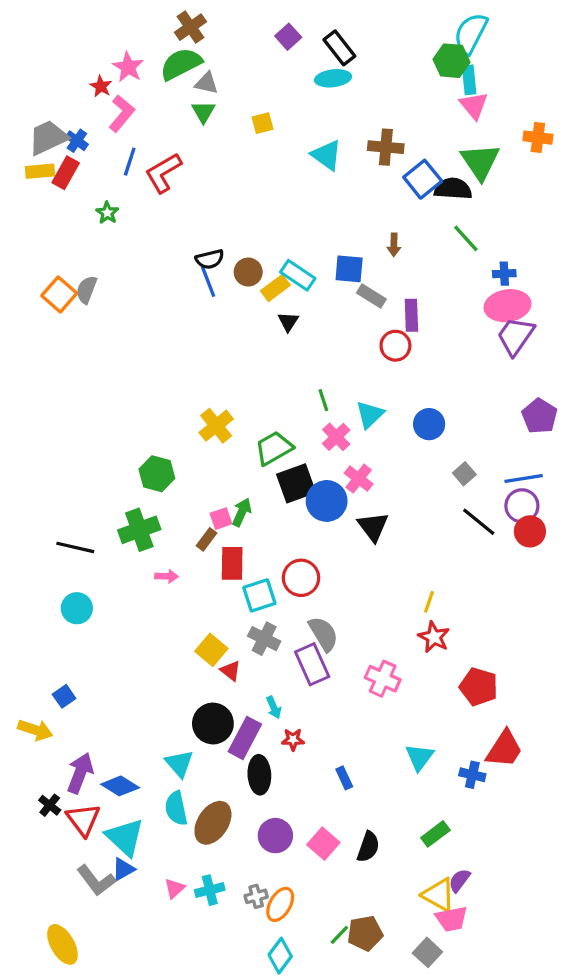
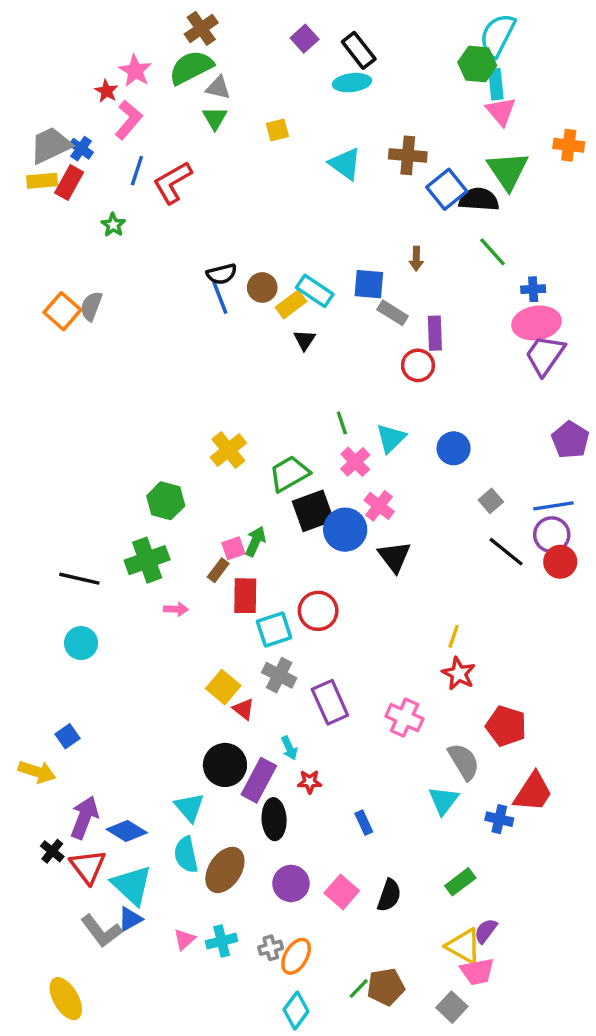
gray semicircle: (323, 634) -> (464, 762), moved

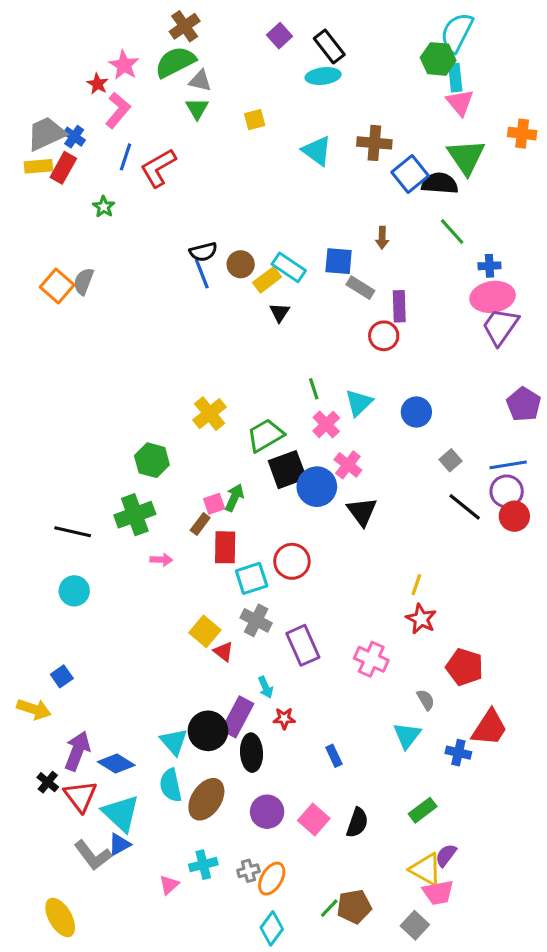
gray semicircle: (464, 762) -> (426, 700), size x0.6
black circle: (225, 765) -> (208, 731), moved
pink triangle: (184, 939) -> (169, 885), moved

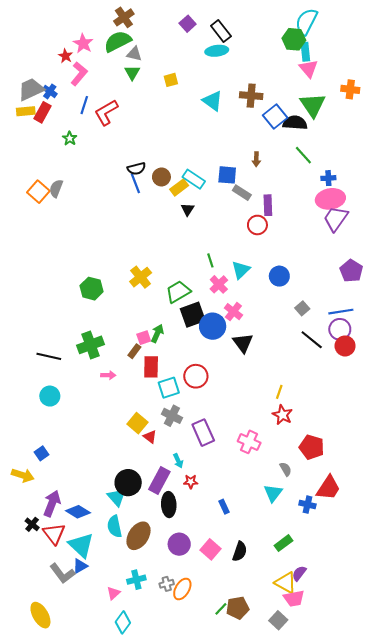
green hexagon: (152, 460) -> (92, 289), moved
black circle: (208, 731) -> (128, 483), moved
cyan diamond: (272, 928) -> (123, 622), moved

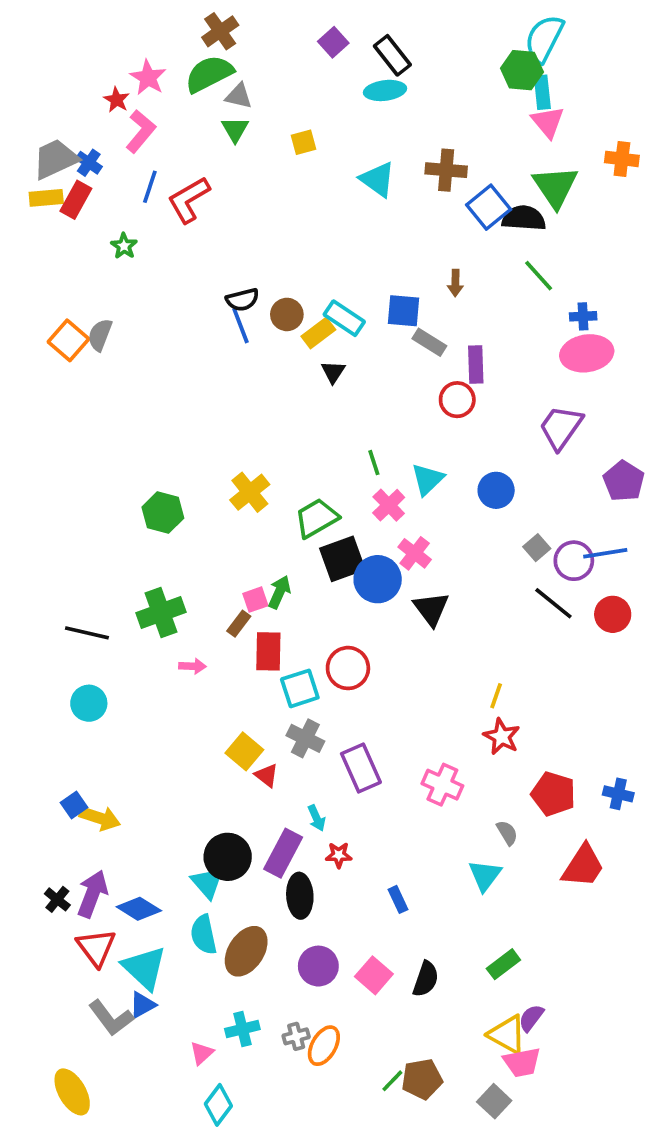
purple trapezoid: (336, 219) -> (561, 427), moved
purple circle: (340, 329) -> (574, 561), moved
yellow arrow: (23, 475) -> (100, 818), moved
blue cross: (307, 505) -> (618, 794), moved
black cross: (32, 524) -> (57, 899), moved

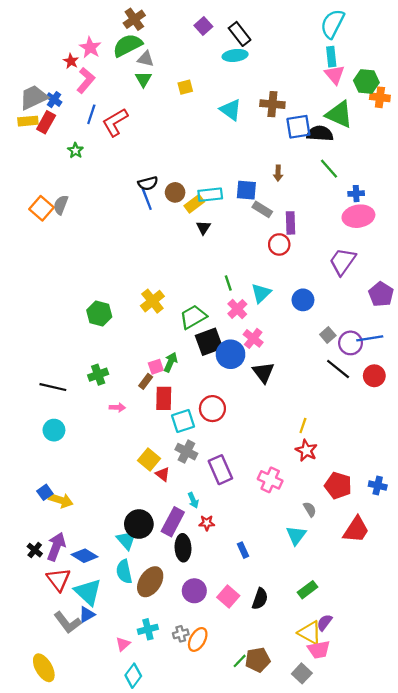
green hexagon: (522, 70) -> (366, 81), moved
green triangle: (555, 187) -> (339, 114), turned -32
blue square: (489, 207) -> (298, 127), turned 30
cyan rectangle: (344, 318) -> (210, 195), turned -40
green cross: (161, 612) -> (98, 375), size x0.7

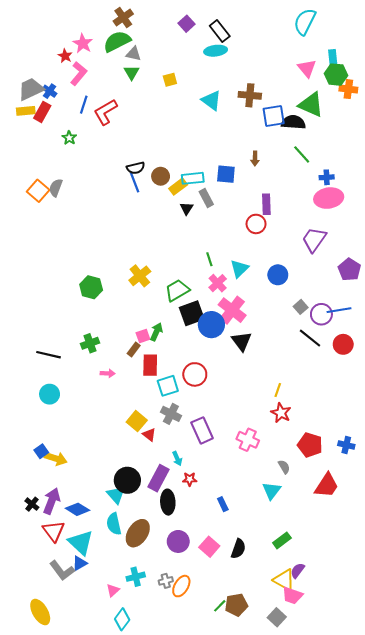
cyan rectangle: (331, 57) -> (333, 59), moved
gray rectangle: (262, 209) -> (206, 198), moved, turned 30
pink cross: (253, 338) -> (232, 310), size x1.5
pink trapezoid: (319, 650) -> (292, 595), turned 30

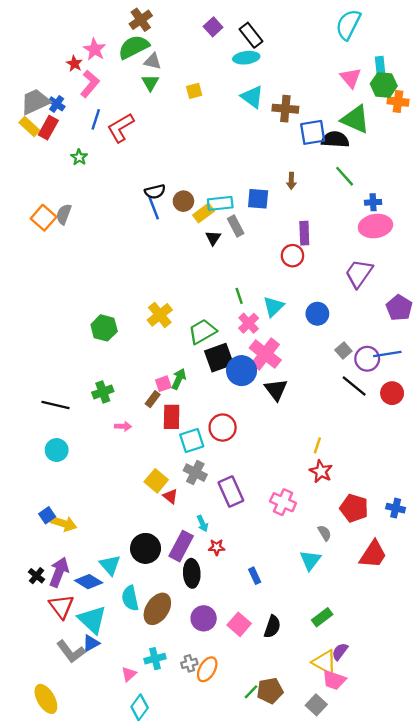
cyan triangle: (211, 100) -> (252, 97), moved
yellow rectangle: (26, 111) -> (29, 126), turned 48
cyan triangle: (116, 495) -> (110, 565), moved

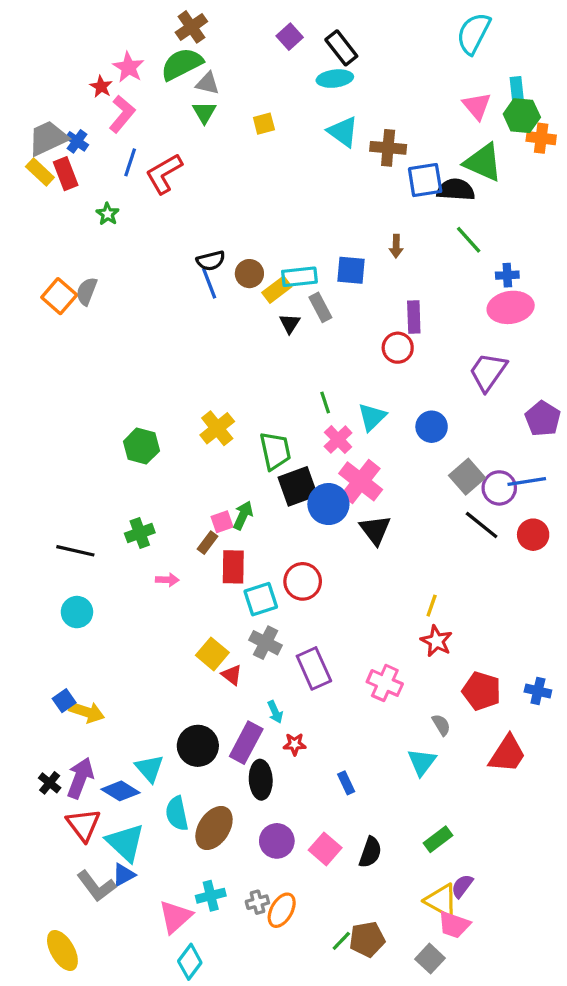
red rectangle: (48, 128) -> (66, 174), turned -50
green trapezoid: (202, 332) -> (275, 451), turned 108
gray square: (343, 350) -> (467, 477), size x1.5
pink triangle: (129, 674) -> (175, 917), size x1.6

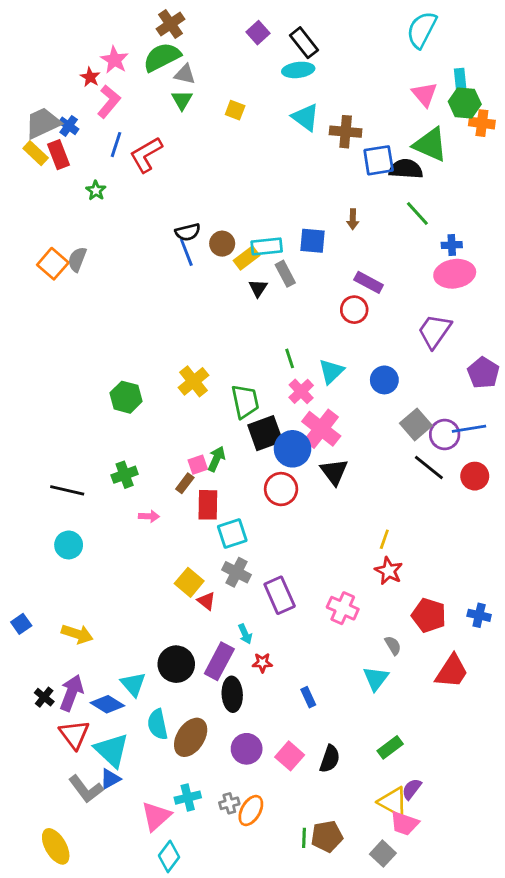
yellow square: (264, 124) -> (235, 110), turned 36
purple rectangle: (414, 317) -> (369, 282), turned -60
red circle: (303, 581) -> (281, 489), moved
blue square: (64, 701) -> (21, 624), moved
green line: (341, 941) -> (304, 838), turned -42

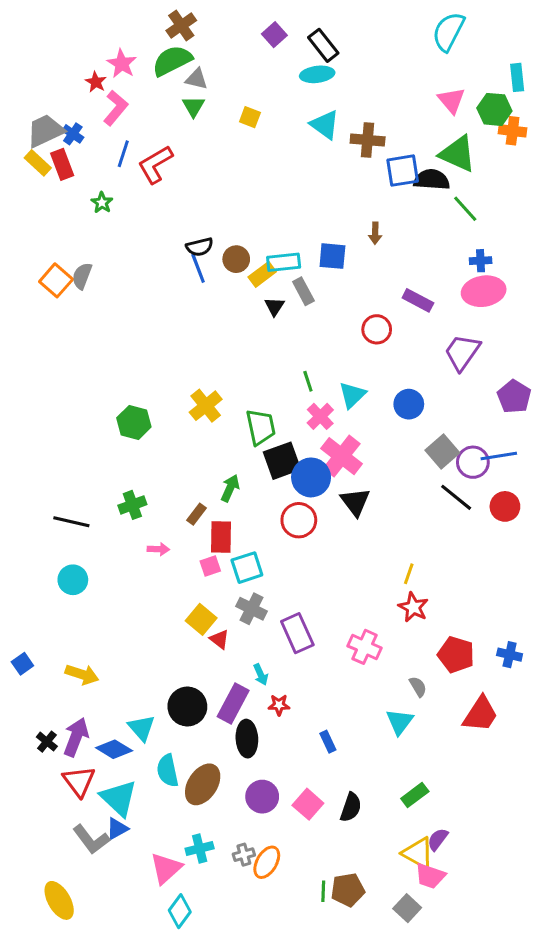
cyan rectangle: (460, 81) -> (517, 77), moved
green line: (417, 213) -> (465, 209), moved
purple rectangle: (369, 282) -> (418, 300), moved
pink square: (198, 465) -> (210, 566), moved

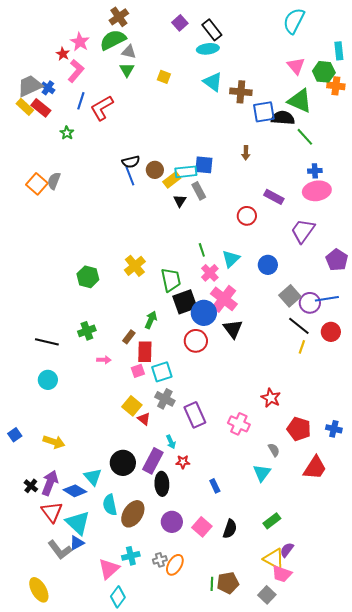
red rectangle: (62, 164) -> (41, 108), turned -30
blue square: (332, 256) -> (204, 165), moved
yellow line: (409, 574) -> (302, 347), moved

